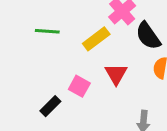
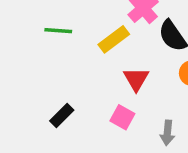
pink square: (79, 86) -> (122, 117), moved

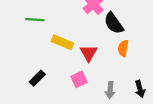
yellow rectangle: (114, 39) -> (62, 42), moved, turned 60
pink square: (122, 117) -> (79, 79), turned 35

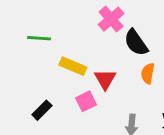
pink square: (79, 79) -> (86, 101), moved

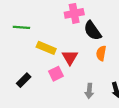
pink cross: (111, 19) -> (74, 13), turned 30

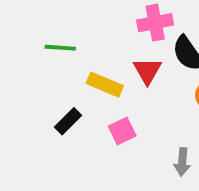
red triangle: (70, 58) -> (147, 71), moved
black rectangle: (24, 80) -> (68, 121), moved

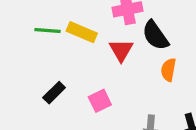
yellow rectangle: (105, 85) -> (82, 32), moved

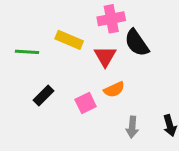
green line: (47, 31) -> (27, 52), moved
orange semicircle: (168, 70) -> (114, 89), moved, turned -125

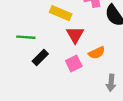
green line: (27, 52) -> (26, 37), moved
red triangle: (105, 56) -> (75, 35), moved

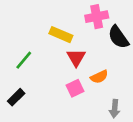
green line: (26, 37) -> (24, 60), turned -54
black rectangle: (40, 58) -> (16, 97), moved

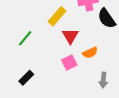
yellow rectangle: (61, 35) -> (57, 16), turned -72
black rectangle: (16, 97) -> (26, 78), moved

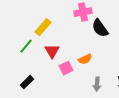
yellow rectangle: (57, 16) -> (43, 27), moved
red triangle: (70, 36) -> (52, 51), moved

